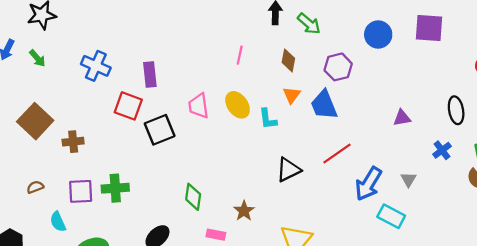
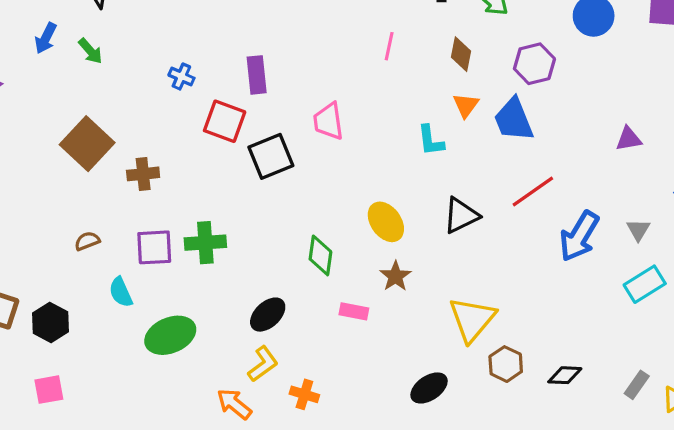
blue cross: (96, 66) -> (181, 77), moved, size x0.6
yellow ellipse: (238, 105) -> (386, 222), moved
cyan rectangle: (391, 216) -> (645, 284), moved, turned -60

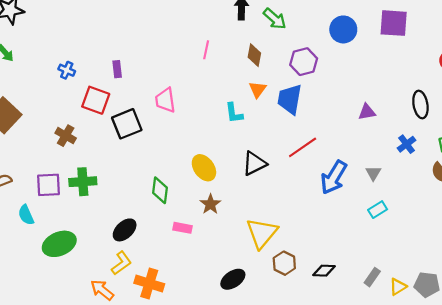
purple rectangle: (257, 75) -> (117, 69), size x0.7
blue trapezoid: (514, 120) -> (290, 99), turned 32
brown cross: (143, 174) -> (66, 136), moved, turned 36
cyan rectangle: (645, 284) -> (378, 210), size x0.7
orange cross: (304, 394) -> (149, 284), size x1.5

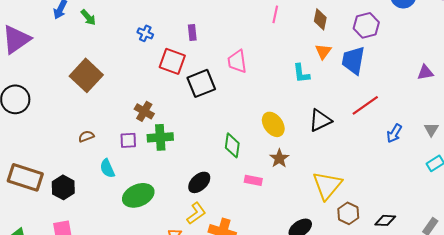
brown cross: (66, 136) -> (144, 111), moved
blue arrow: (334, 177) -> (394, 133), size x0.6
purple square: (49, 185) -> (128, 140), size x0.7

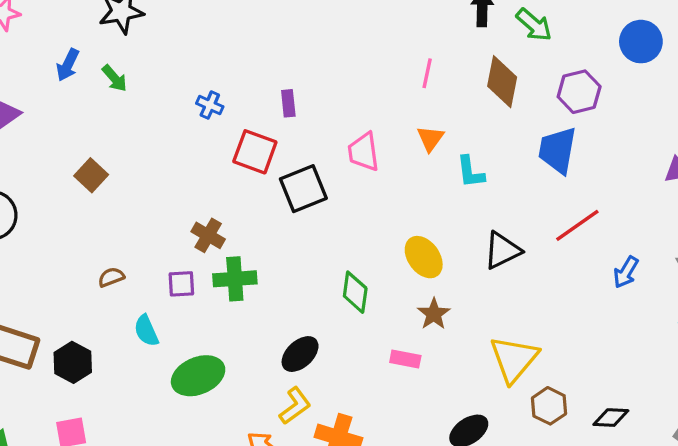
brown diamond: (320, 19) -> (502, 82), size x1.4
orange triangle: (323, 51) -> (430, 138), moved
brown square: (86, 75) -> (91, 175), moved, size x0.6
pink rectangle: (253, 180) -> (405, 359), moved

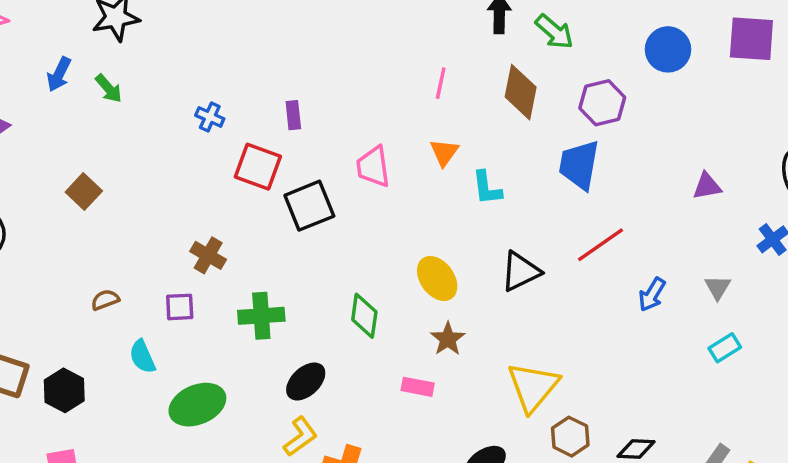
green cross: (235, 279) -> (261, 316), moved

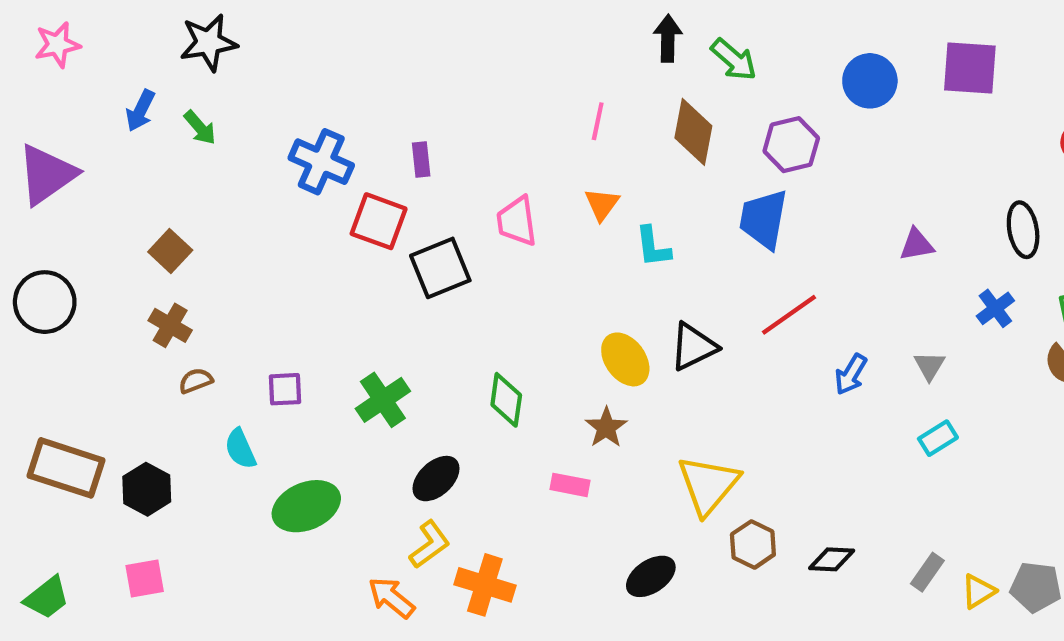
blue cross: (210, 117) -> (321, 162), size x1.8
brown cross: (208, 255) -> (170, 325), moved
yellow ellipse: (437, 279) -> (625, 359), moved
green cross: (261, 316) -> (383, 400), turned -30

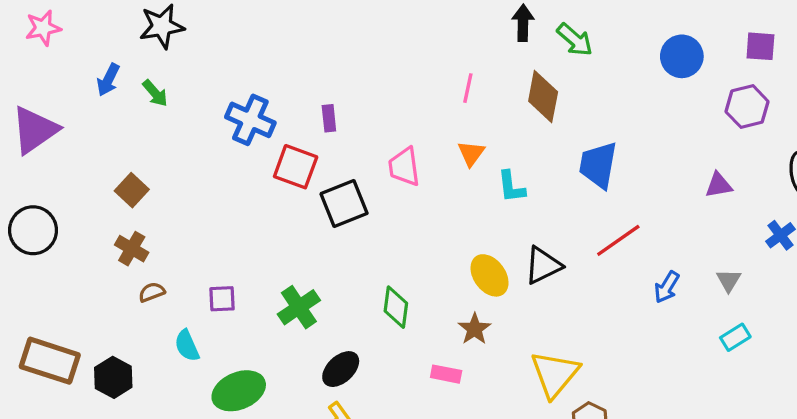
purple square: (970, 68) -> (760, 46), size x0.7
purple hexagon: (791, 145) -> (747, 107), moved

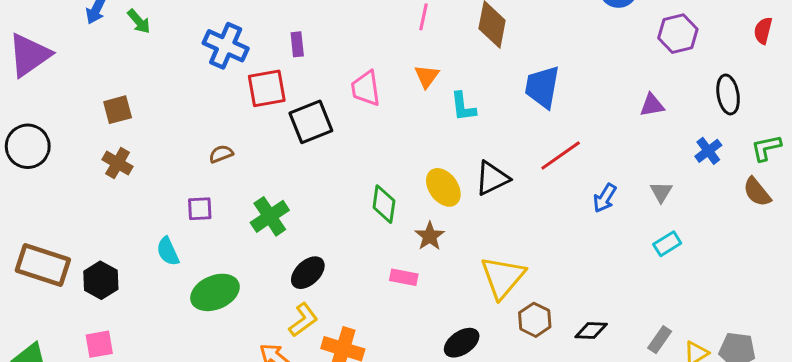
red square: (296, 167) -> (267, 88), turned -30
brown square: (132, 190) -> (118, 110), turned 32
brown semicircle: (152, 292) -> (221, 154), moved
green diamond: (396, 307) -> (384, 204), moved

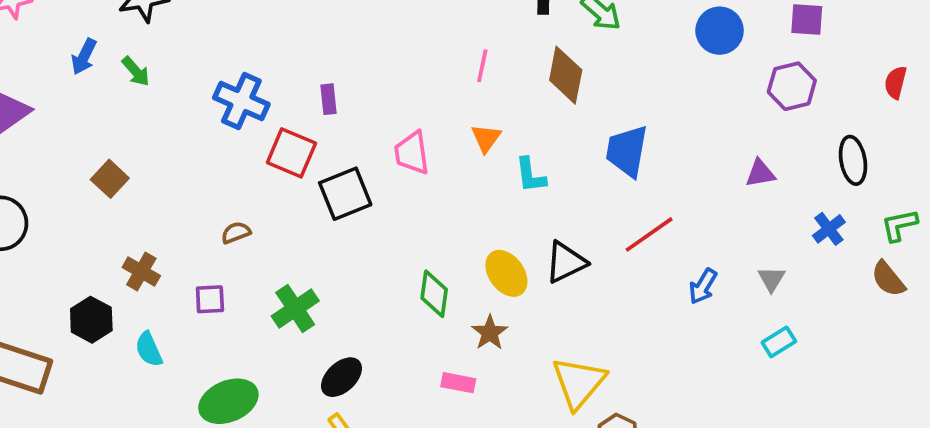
red square: (267, 88) -> (291, 153), turned 33
brown square: (118, 110) -> (110, 179), turned -32
brown cross: (118, 163) -> (141, 272), moved
cyan semicircle: (168, 251) -> (149, 349), moved
black hexagon: (101, 280) -> (91, 320), moved

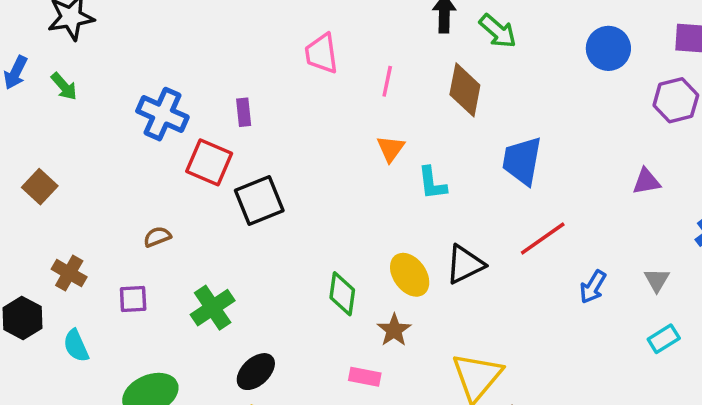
pink trapezoid: (412, 153) -> (321, 54), moved

